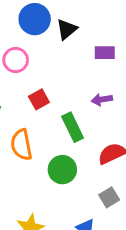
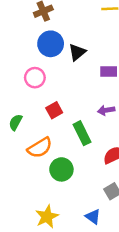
orange semicircle: (21, 145) -> (40, 148), turned -110
green circle: (62, 170) -> (61, 169), moved

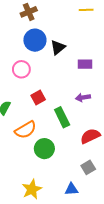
blue triangle: (93, 217) -> (71, 189), turned -40

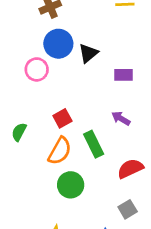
pink circle: (21, 69) -> (37, 69), moved
purple arrow: (83, 97) -> (121, 118), turned 40
orange semicircle: (26, 130) -> (60, 151), moved, turned -30

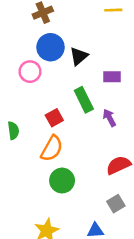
purple arrow: (121, 118) -> (109, 118), turned 30
green semicircle: (19, 132) -> (13, 131), turned 144
green rectangle: (94, 144) -> (84, 100), moved

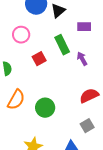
pink circle: (30, 72) -> (21, 35), moved
orange semicircle: (52, 148) -> (16, 100), moved

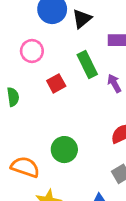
orange semicircle: (16, 100) -> (25, 167), moved, turned -100

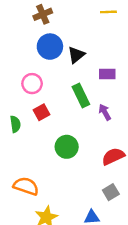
red square: (56, 83) -> (42, 112), moved
green circle: (64, 150) -> (67, 147), moved

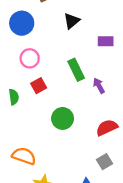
blue circle: (50, 47) -> (22, 23), moved
black triangle: (76, 55) -> (72, 21), moved
purple rectangle: (107, 74) -> (106, 41), moved

